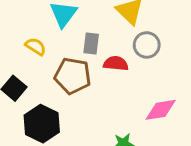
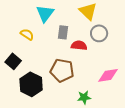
brown pentagon: (73, 76) -> (62, 70), moved

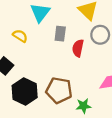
red semicircle: (79, 45) -> (78, 48), turned -84
brown pentagon: (62, 70) -> (59, 90), moved

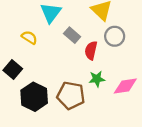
gray rectangle: (60, 34) -> (72, 35), turned -56
green star: (83, 106) -> (97, 79), moved

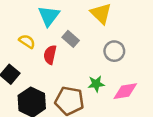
gray circle: (115, 36) -> (114, 51), moved
red semicircle: (91, 50) -> (50, 55), moved

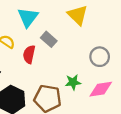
gray circle: (114, 51) -> (100, 57), moved

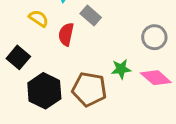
pink diamond: (101, 89) -> (156, 78), turned 50

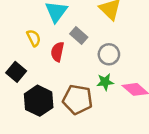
yellow semicircle: (39, 18) -> (34, 38), turned 30
gray circle: (154, 37) -> (109, 54), moved

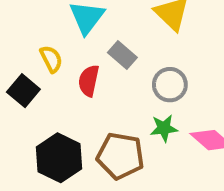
black square: (16, 72) -> (23, 91), moved

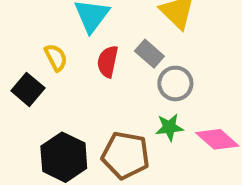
gray rectangle: (122, 55) -> (149, 54), moved
red semicircle: (89, 81) -> (108, 62), moved

